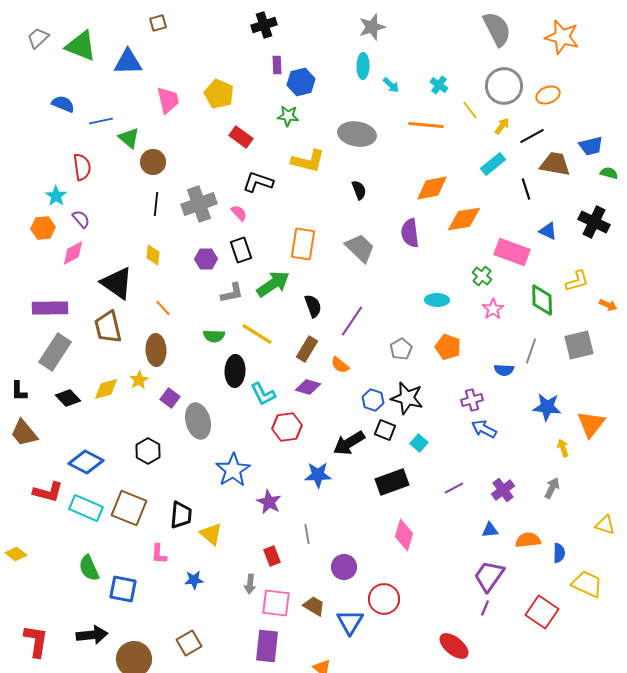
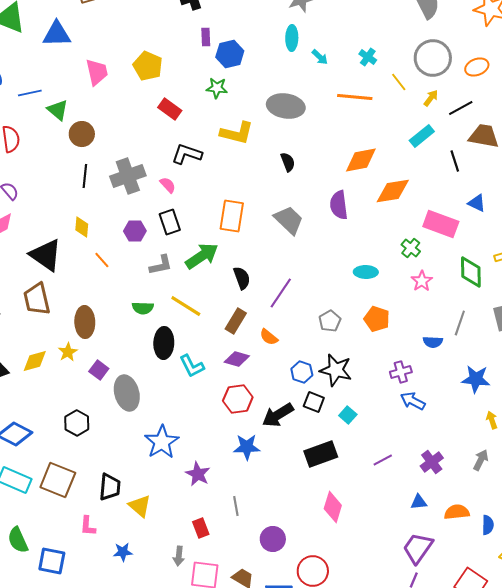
orange line: (163, 308) -> (102, 260), moved
red hexagon: (287, 427) -> (238, 399), moved

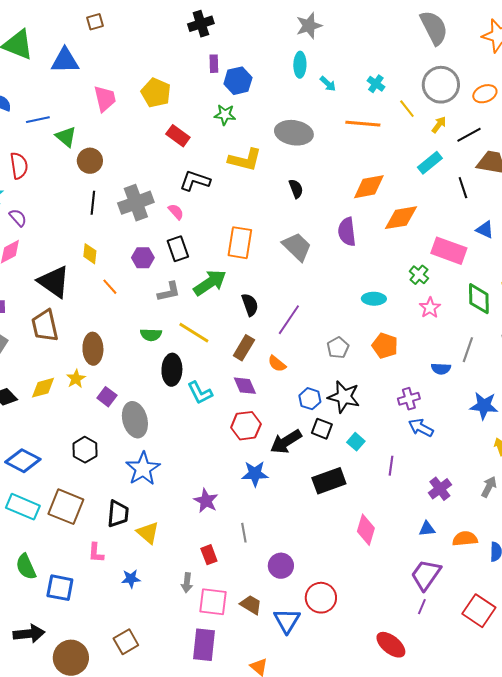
purple diamond: (237, 359) -> (245, 386), turned 50
blue star: (162, 442) -> (143, 469), moved
purple line: (383, 460) -> (391, 466), moved, turned -54
pink diamond: (333, 507) -> (366, 530), moved

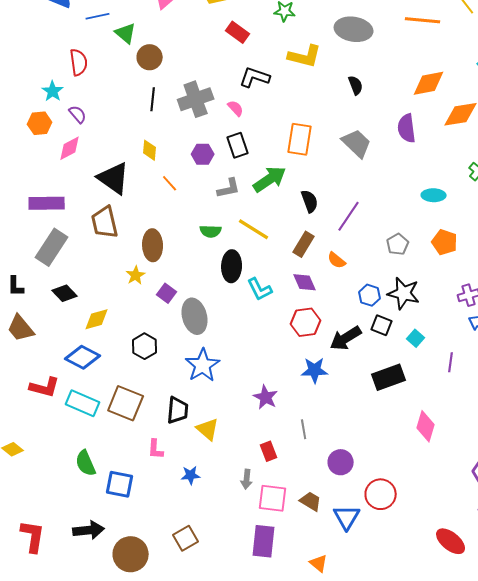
yellow diamond: (43, 388) -> (97, 319), moved

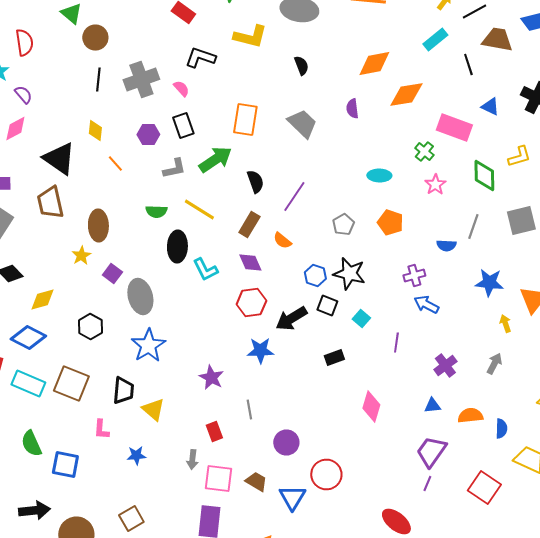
purple semicircle: (407, 128) -> (352, 108), size x0.7
black rectangle: (389, 377) -> (334, 358), size x0.6

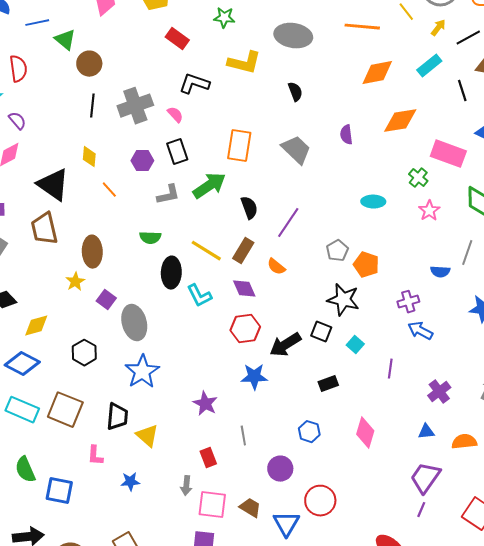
orange diamond: (374, 64) -> (377, 73), moved
yellow line: (199, 210) -> (206, 251), moved
orange pentagon: (390, 222) -> (366, 265), moved
blue hexagon: (315, 276) -> (309, 432), moved

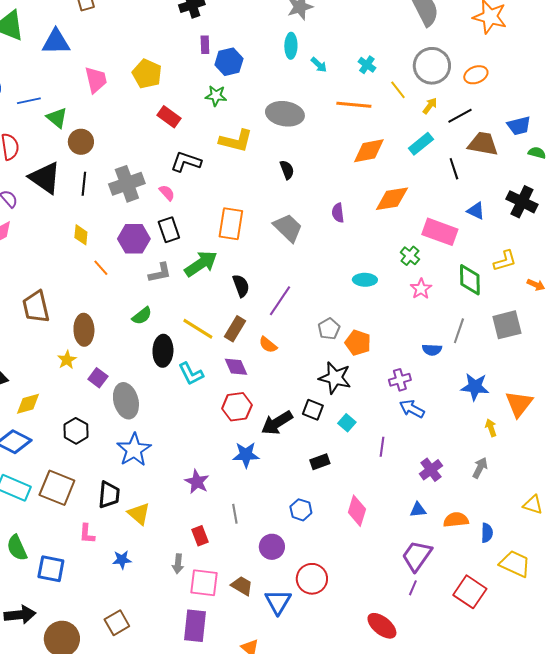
purple hexagon: (142, 161) -> (134, 239), size x1.4
black triangle: (53, 185) -> (45, 178), moved
green semicircle: (150, 238) -> (142, 316), turned -40

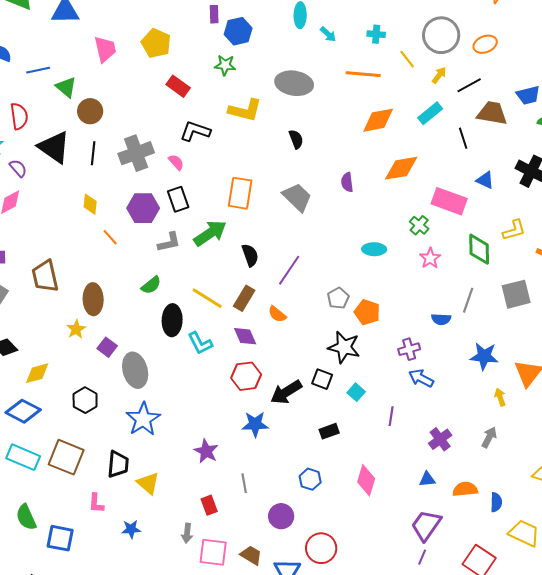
cyan cross: (367, 65) -> (376, 34), turned -30

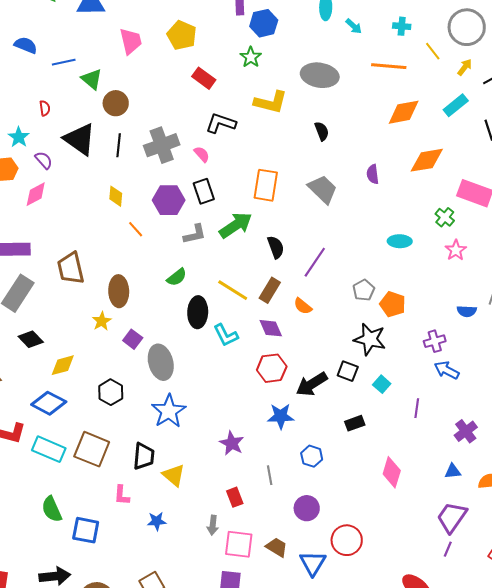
green star: (225, 65) -> (251, 57), turned 30
red semicircle: (19, 116) -> (45, 108), size x0.6
blue hexagon: (310, 479) -> (312, 456), moved

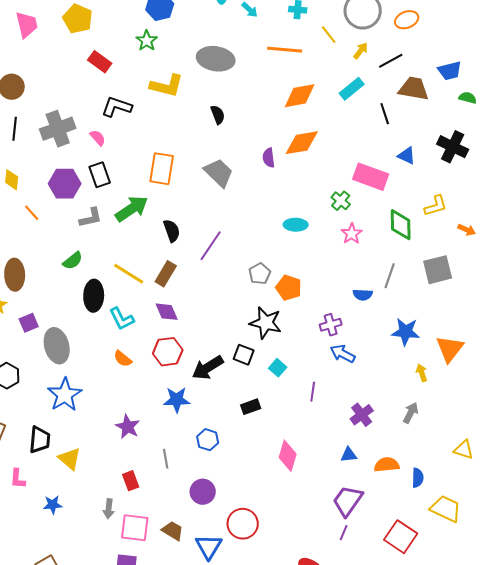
orange diamond: (427, 160) -> (302, 143), moved
orange semicircle: (303, 306) -> (123, 359), moved
purple square: (133, 339) -> (29, 323), turned 30

